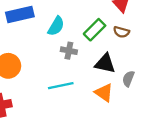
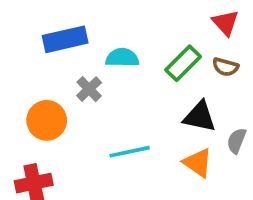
cyan semicircle: (56, 26) -> (122, 58), turned -120
gray cross: (69, 51) -> (89, 89), moved, turned 35

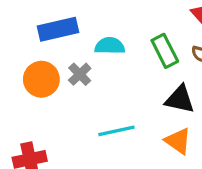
green rectangle: (183, 63) -> (165, 51), turned -72
orange circle: (47, 120) -> (41, 79), moved

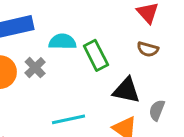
green rectangle: (165, 51) -> (96, 55), moved

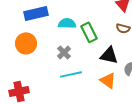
gray cross: (35, 68) -> (64, 52), moved

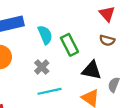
cyan semicircle: (67, 23) -> (45, 35), turned 66

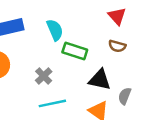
cyan semicircle: (45, 35) -> (55, 30), moved
green rectangle: (69, 45) -> (75, 51), turned -45

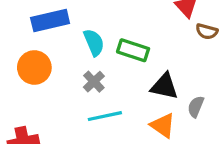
cyan semicircle: (55, 30) -> (94, 42), moved
brown semicircle: (117, 46) -> (207, 31), moved

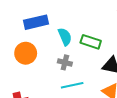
gray cross: (94, 82) -> (65, 62), turned -32

